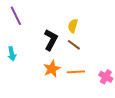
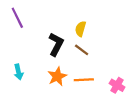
cyan arrow: (12, 54) -> (18, 72), moved

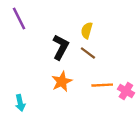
cyan arrow: (18, 72) -> (20, 103), moved
orange line: (84, 80) -> (102, 85), moved

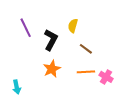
purple line: (19, 19) -> (26, 28), moved
brown line: (88, 53) -> (86, 49), moved

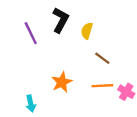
black L-shape: (51, 40) -> (61, 20), moved
cyan arrow: (17, 87) -> (31, 104), moved

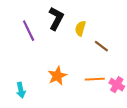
brown line: (102, 58) -> (101, 46), moved
cyan arrow: (31, 104) -> (21, 90), moved

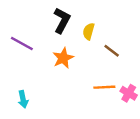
purple line: (29, 31) -> (22, 43), moved, turned -35
orange star: (57, 76) -> (63, 58), moved

